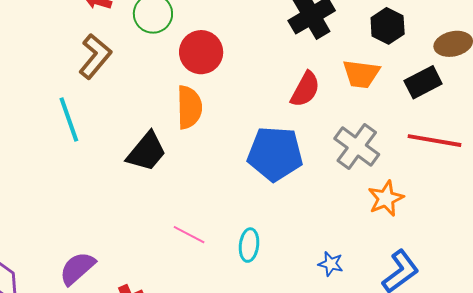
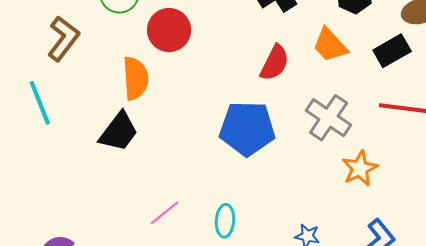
orange trapezoid: (361, 74) -> (330, 45), turned 42
orange semicircle: (189, 107) -> (135, 78), moved
pink line: (189, 235) -> (165, 213), turned -64

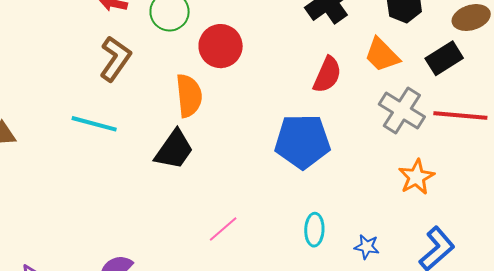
cyan line: (40, 103) -> (94, 124), turned -51
gray cross: (329, 118) -> (402, 111), moved
cyan ellipse: (225, 221) -> (314, 230), moved

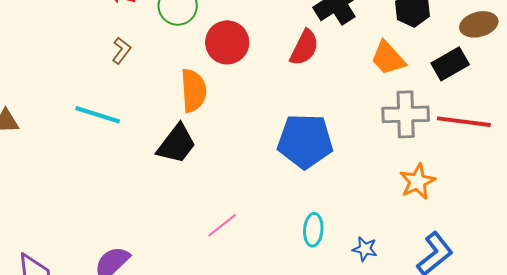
brown L-shape: (115, 59) -> (121, 51), size x0.6
red semicircle: (327, 75) -> (304, 48), moved
gray cross: (402, 111) -> (406, 114), turned -36

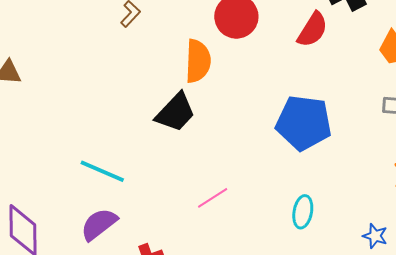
cyan line: (98, 115) -> (102, 171), moved
blue star: (365, 249) -> (375, 236), moved

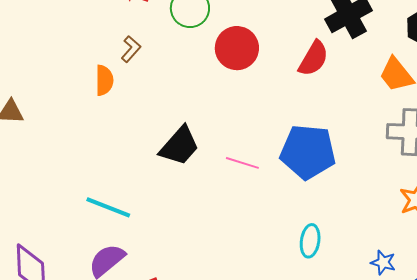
orange semicircle: (198, 61) -> (104, 80), moved, size x0.7
pink line: (213, 198) -> (242, 163), moved, turned 52

